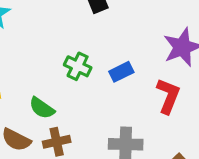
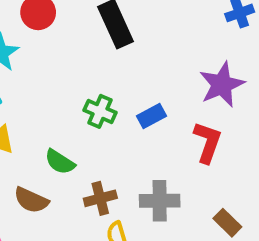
brown cross: (57, 142) -> (100, 198), moved

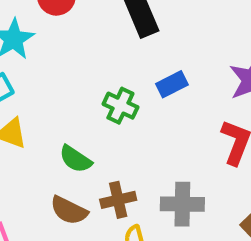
blue rectangle: (151, 116) -> (172, 84), moved
brown semicircle: (31, 200) -> (69, 210), moved

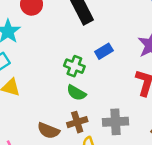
green semicircle: (75, 159) -> (76, 93), moved

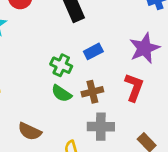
brown cross: (77, 122) -> (92, 92), moved

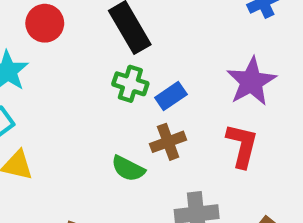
green cross: (61, 65) -> (130, 84), moved
brown cross: (92, 92) -> (168, 142), moved

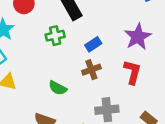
green cross: (130, 84) -> (55, 36), moved, turned -30
green semicircle: (128, 169) -> (58, 88), moved

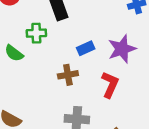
blue rectangle: (93, 44) -> (86, 48), moved
green semicircle: (58, 88) -> (14, 53), moved

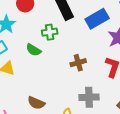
blue rectangle: (86, 48) -> (97, 19), moved, size x1.6

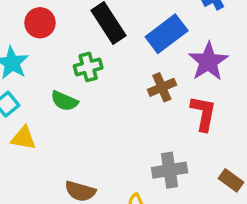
brown cross: (78, 63) -> (162, 87), moved

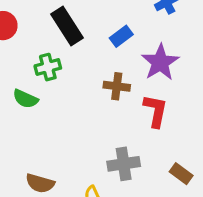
blue rectangle: (167, 34) -> (121, 36), size x0.6
brown cross: (162, 87) -> (117, 86), turned 30

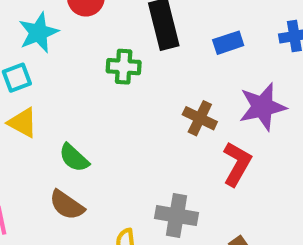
blue rectangle: (121, 36) -> (228, 43), moved
green semicircle: (25, 99) -> (74, 158), moved

